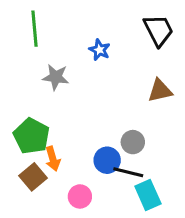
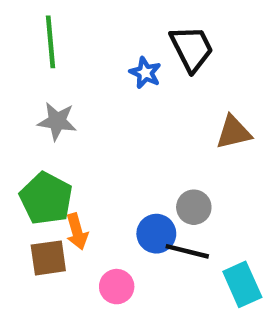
black trapezoid: (159, 30) -> (192, 48), moved
gray star: (56, 77) -> (57, 121), moved
brown square: (33, 177) -> (48, 258), turned 32
cyan rectangle: (148, 195) -> (242, 284), moved

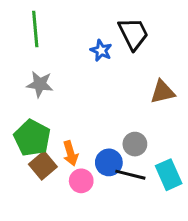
orange arrow: (77, 231) -> (70, 153), moved
brown square: (48, 258) -> (43, 166), moved, turned -32
cyan rectangle: (242, 284) -> (169, 175), moved
pink circle: (117, 287) -> (81, 181), moved

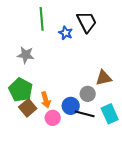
green line: (35, 29) -> (42, 19), moved
brown triangle: (163, 92) -> (104, 78), moved

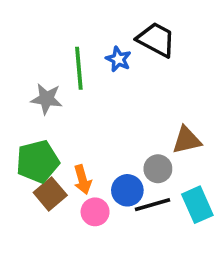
green line: (42, 19) -> (79, 68), moved
black trapezoid: (87, 22) -> (156, 39), turned -35
green pentagon: (21, 90) -> (38, 162), turned 30
black line: (85, 114) -> (152, 205), turned -30

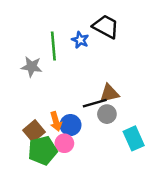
brown triangle: (187, 140) -> (109, 93), moved
green pentagon: (38, 162) -> (42, 151), moved
blue circle: (127, 190) -> (70, 125), moved
black line: (152, 205) -> (95, 103), moved

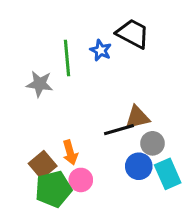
gray circle: (107, 114) -> (152, 143), moved
blue circle: (70, 125) -> (139, 166), moved

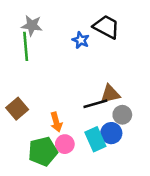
green line: (67, 58) -> (26, 46), moved
gray star: (40, 84) -> (32, 25), moved
brown square: (43, 165) -> (17, 109), moved
cyan rectangle: (168, 174) -> (95, 139), moved

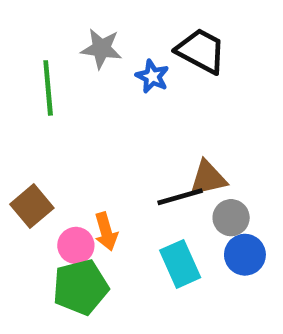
gray star: (32, 25) -> (101, 49), moved
blue circle: (111, 133) -> (245, 255), moved
pink circle: (65, 144) -> (76, 245), moved

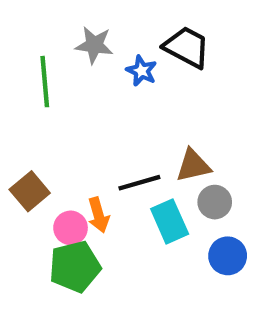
black line: (180, 197) -> (139, 183), moved
blue circle: (245, 255) -> (228, 256), moved
cyan rectangle: (180, 264) -> (170, 221), moved

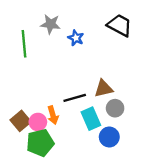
black trapezoid: (187, 47) -> (120, 25), moved
brown square: (30, 191) -> (21, 121), moved
blue circle: (228, 256) -> (109, 137), moved

